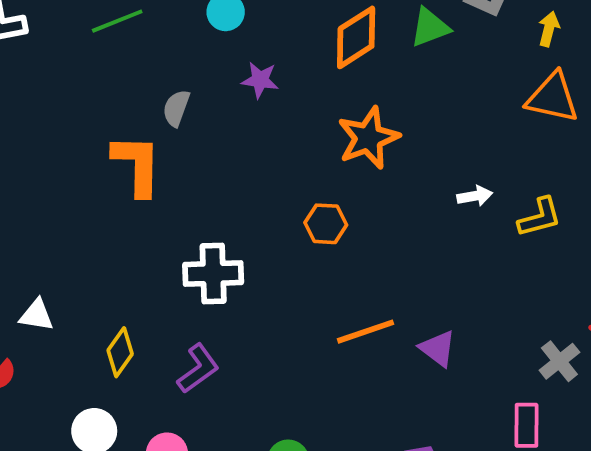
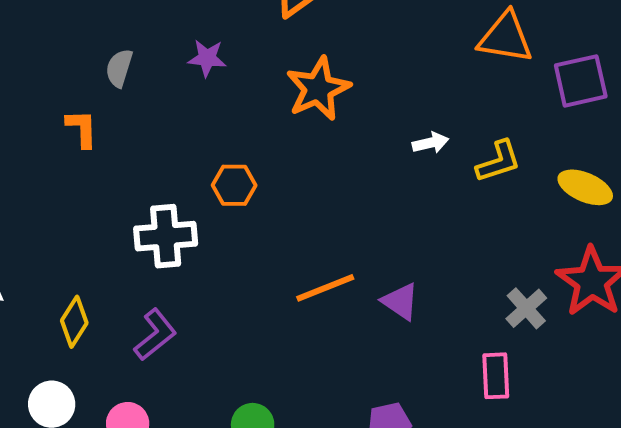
purple star: (260, 80) -> (207, 58), moved
orange L-shape: (137, 165) -> (82, 129), size x0.6
orange hexagon: (326, 224) -> (234, 185), moved

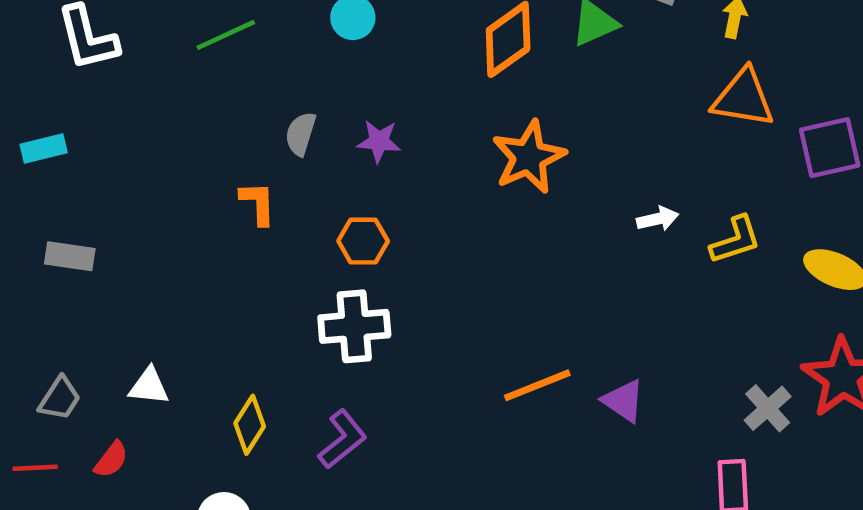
purple star: (207, 58) -> (379, 141), moved
orange hexagon: (234, 185) -> (363, 241), moved

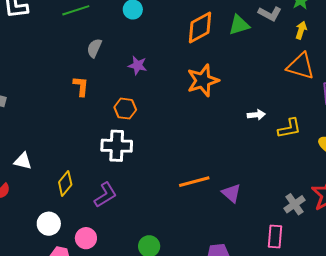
gray semicircle: (301, 134) -> (94, 48), moved

